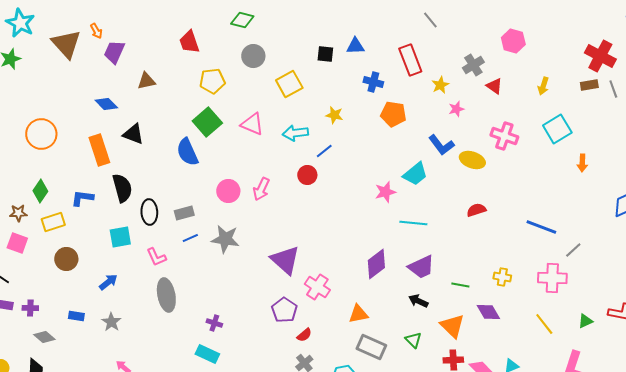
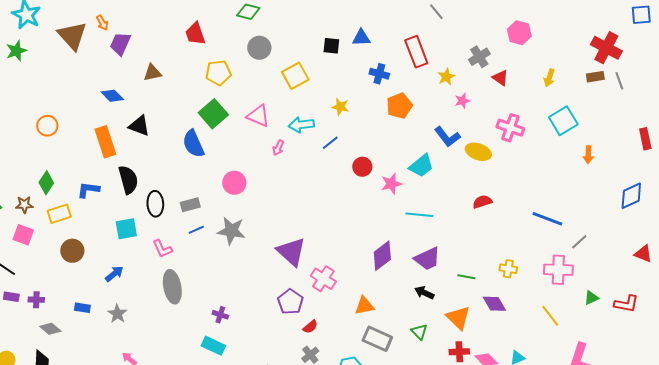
orange pentagon: (393, 114) -> (399, 106), turned -30
orange circle: (41, 134) -> (47, 126), size x0.7
red circle: (307, 175) -> (362, 167), moved
pink arrow: (261, 189) -> (278, 148), moved, size x0.7
green triangle: (585, 321) -> (591, 298), moved

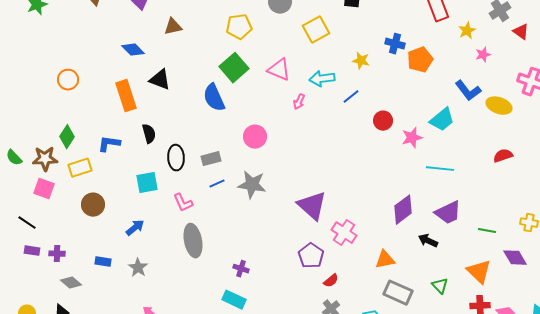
blue cross: (379, 74) -> (395, 44), moved
black semicircle: (128, 180) -> (149, 134), size x0.7
brown star: (24, 205) -> (45, 159), size x1.4
black arrow: (424, 293) -> (428, 241), moved

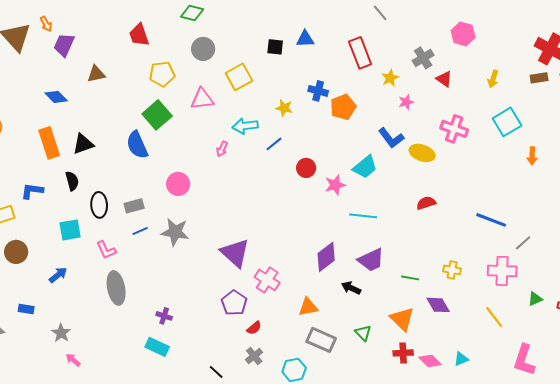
pink triangle: (279, 70) -> (202, 99), moved, turned -30
black triangle: (160, 80) -> (83, 144), moved, turned -40
gray star: (138, 268) -> (61, 333), moved

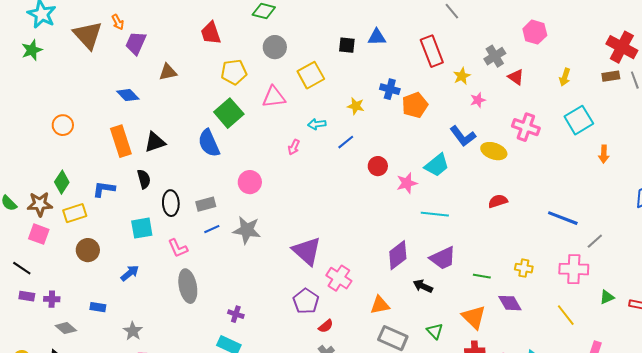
cyan arrow: (245, 126) -> (317, 124), size x0.7

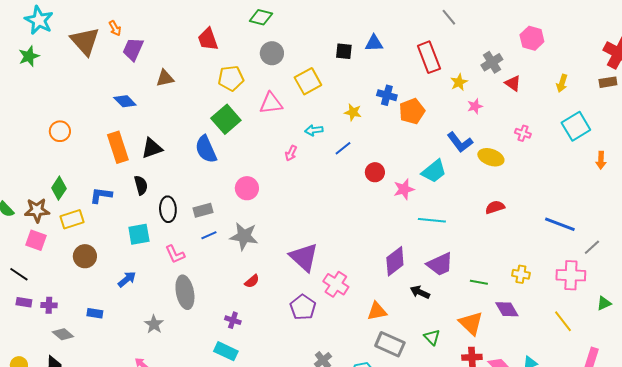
pink cross: (526, 127) -> (523, 133), size x0.6
red semicircle: (326, 326) -> (252, 281), moved
gray star: (133, 331) -> (154, 324), moved

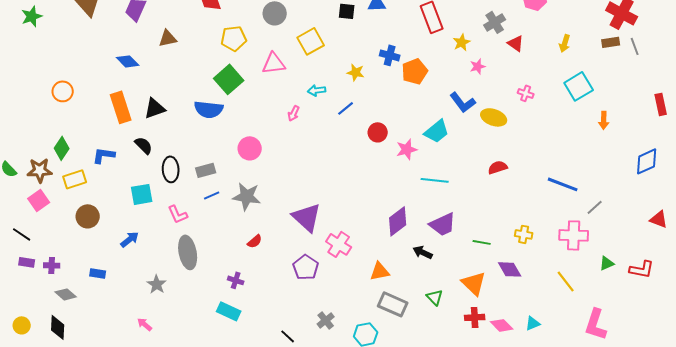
blue semicircle: (206, 149) -> (209, 109), turned -60
black semicircle: (141, 185) -> (144, 145), turned -30
pink square: (36, 240) -> (39, 200), turned 35

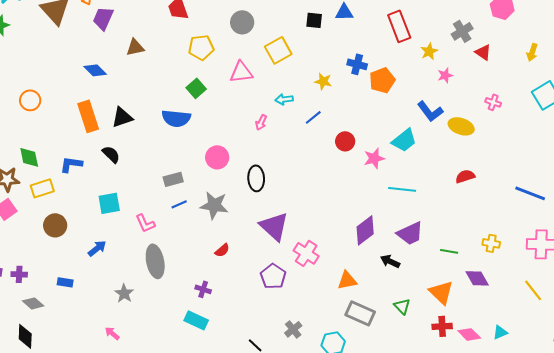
green square: (229, 79) -> (196, 88), size x0.7
green diamond: (62, 148) -> (29, 157), turned -45
black ellipse: (171, 169) -> (256, 178), moved

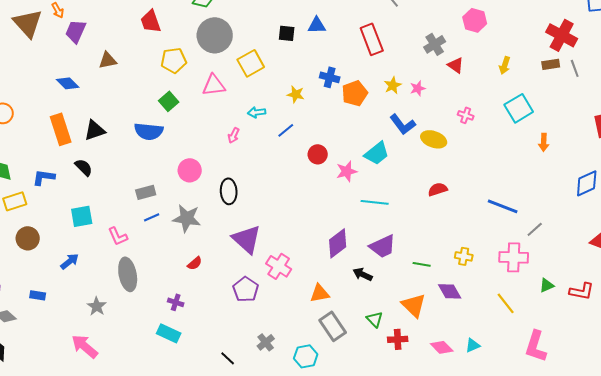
gray circle: (242, 22) -> (215, 35), size x1.5
yellow star: (429, 51) -> (393, 85), moved
gray rectangle: (360, 313) -> (333, 326), turned 32
red cross: (442, 326) -> (398, 339), moved
pink arrow: (112, 333) -> (85, 346), size x1.8

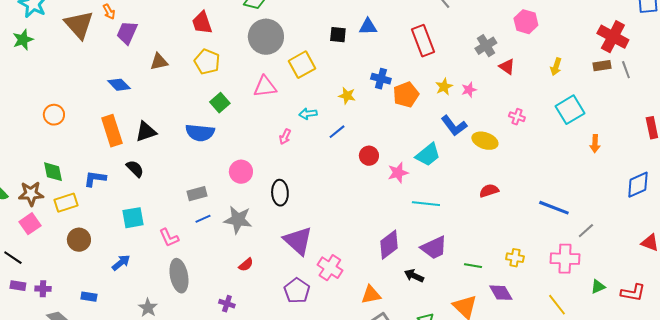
yellow pentagon: (174, 60) -> (207, 62), moved, turned 30

